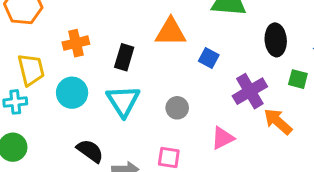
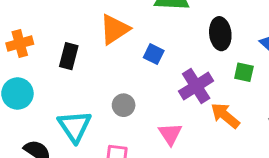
orange triangle: (171, 32) -> (115, 29), turned -32
cyan triangle: (123, 101) -> (75, 126), moved
pink triangle: (223, 138) -> (170, 134), turned -35

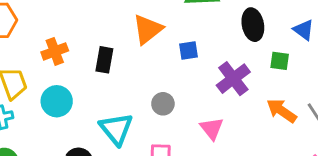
blue square: (154, 54) -> (189, 51), turned -30
orange arrow: (225, 116) -> (282, 111), moved

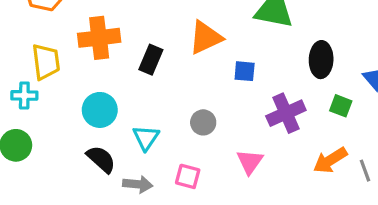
orange cross: (55, 51) -> (99, 38), size x1.4
cyan circle: (57, 101) -> (100, 110), moved
orange arrow: (282, 111) -> (330, 160), turned -80
cyan triangle: (116, 129) -> (146, 138), size x0.7

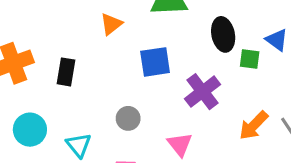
orange triangle: (206, 38) -> (111, 24), moved, size x0.7
blue square: (245, 71) -> (155, 62), size x1.5
green square: (341, 106) -> (250, 59), moved

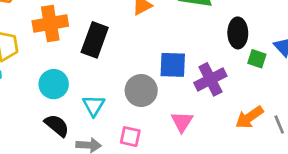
blue square: (155, 62) -> (173, 65), moved
black rectangle: (66, 72) -> (95, 40), size x1.4
gray circle: (128, 118) -> (141, 91), size x1.5

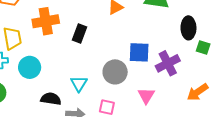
black rectangle: (95, 40) -> (80, 33), size x0.7
cyan circle: (54, 84) -> (30, 67), moved
black semicircle: (57, 125) -> (51, 99), turned -30

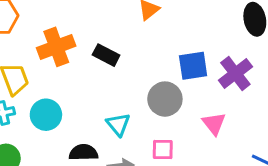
black rectangle: (80, 33) -> (106, 55), turned -72

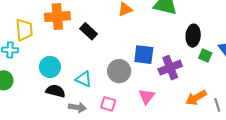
cyan circle: (46, 115) -> (50, 67), moved
cyan triangle: (118, 124) -> (84, 79), turned -42

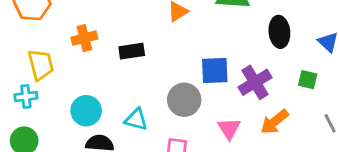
orange cross: (57, 17) -> (84, 38), size x0.7
black rectangle: (89, 31) -> (132, 51), turned -42
green square: (205, 56) -> (308, 80), moved
orange arrow: (196, 98) -> (274, 122), moved

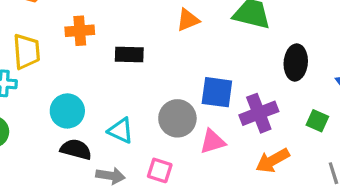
pink triangle: (229, 129) -> (213, 142), moved, turned 35

